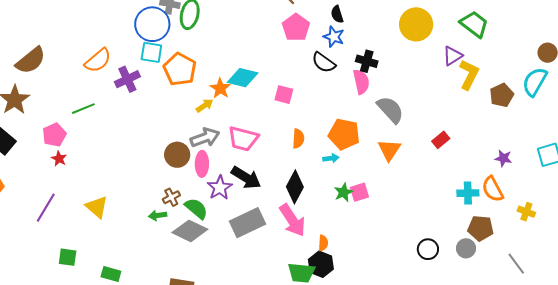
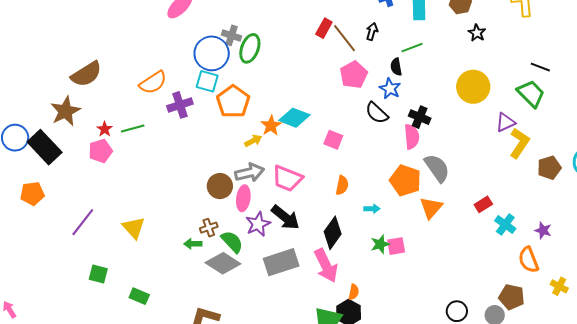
orange pentagon: (344, 134) -> (405, 180), moved
red star: (59, 159) -> (105, 129), moved
cyan cross: (468, 193) -> (505, 225), moved, turned 30

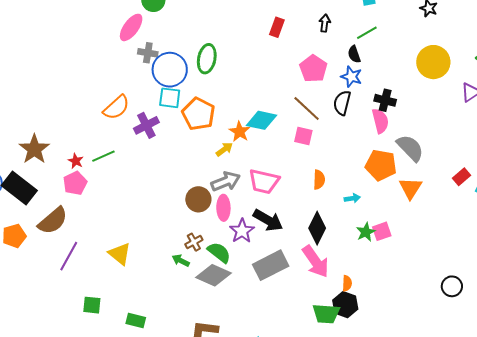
gray cross: (232, 35) -> (148, 53), moved
brown line: (345, 38) -> (307, 109), moved
brown semicircle: (86, 74) -> (53, 221), moved
black semicircle: (377, 113) -> (342, 103), turned 70
green arrow: (193, 244) -> (181, 261), turned 36

